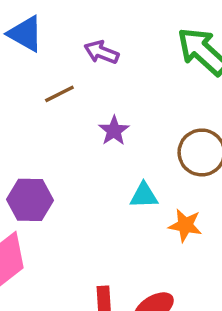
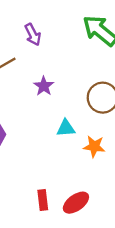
purple arrow: (101, 52) -> (33, 35), turned -135

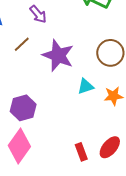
purple star: (44, 86) -> (58, 55), size x1.8

